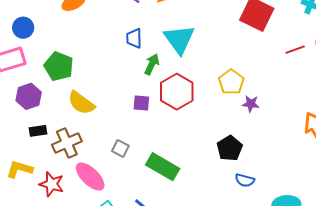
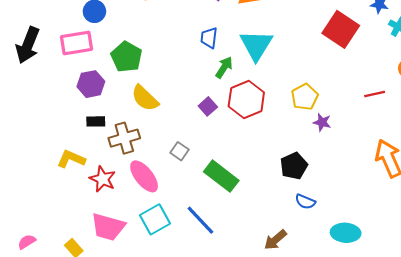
red line: (295, 50) -> (375, 94), moved
purple square: (141, 103) -> (208, 106), turned 36

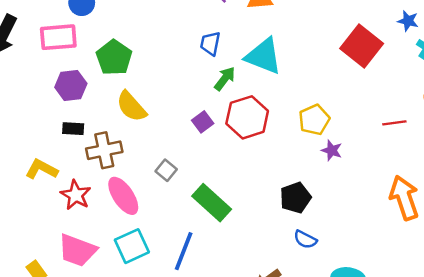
cyan triangle: (256, 45) -> (263, 56), turned -45
blue line: (200, 220) -> (184, 251), turned 60

